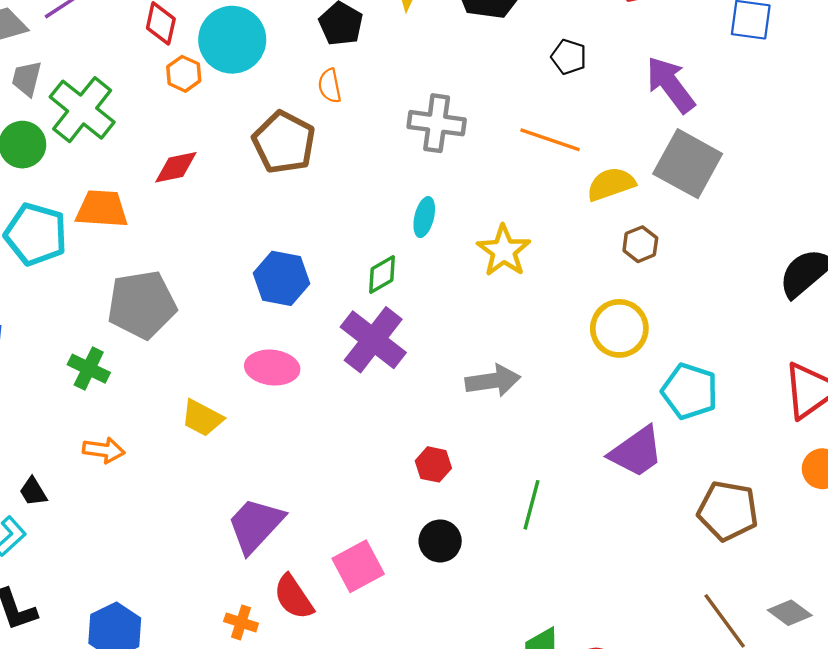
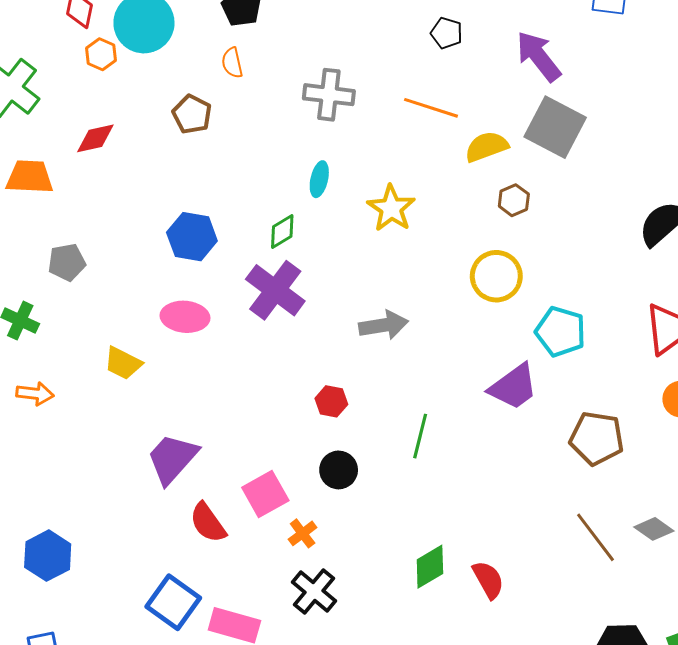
brown pentagon: (284, 142) -> (192, 114), size x0.7
gray pentagon: (142, 305) -> (67, 262), size x0.6
orange cross: (241, 622) -> (303, 533), moved, turned 36

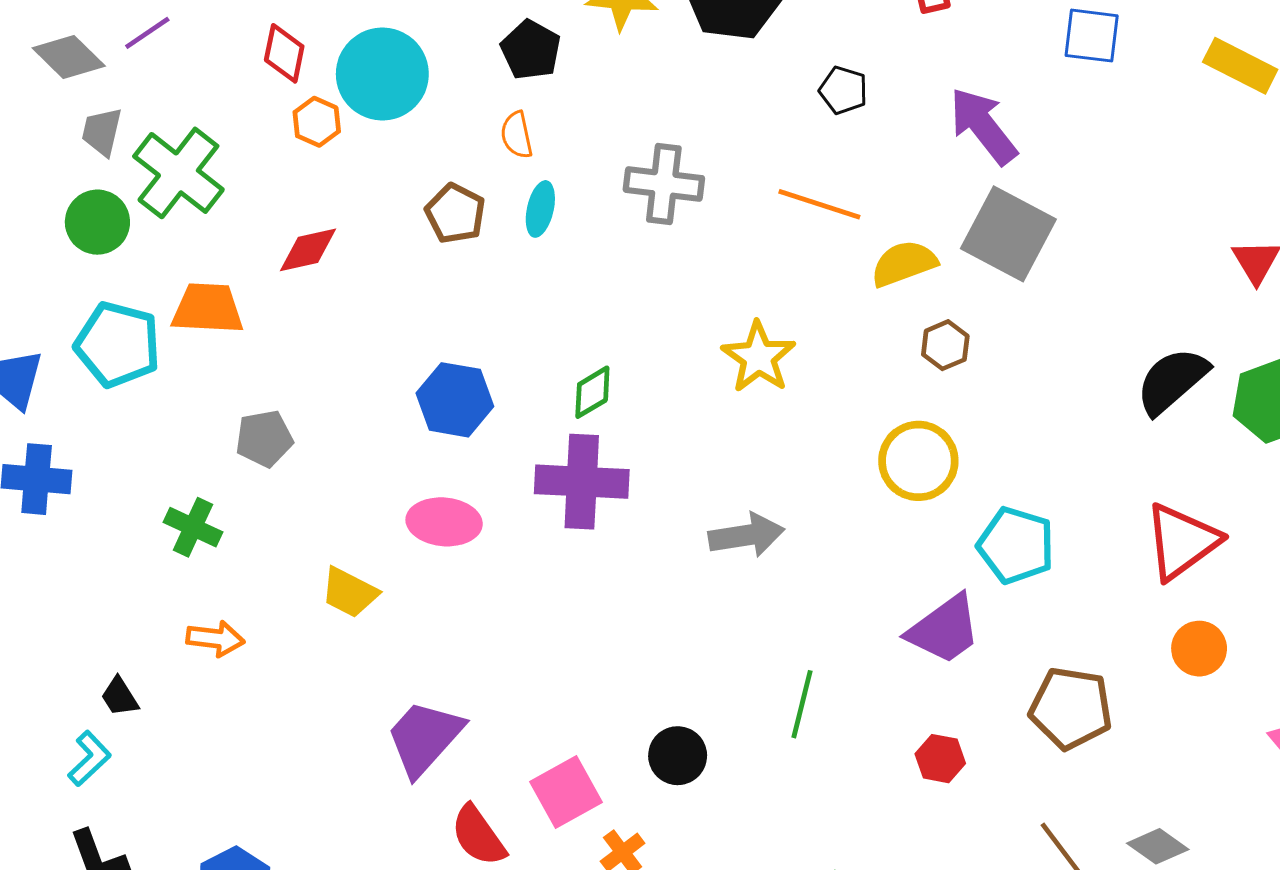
cyan ellipse: (319, 179) -> (540, 209), moved
purple cross: (275, 290) -> (582, 482), turned -34
red hexagon: (331, 401) -> (940, 759), moved

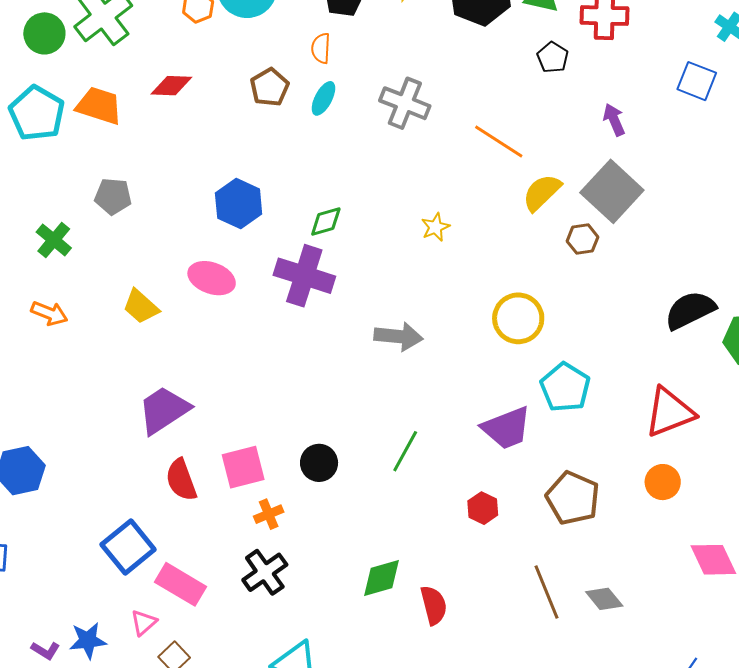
black pentagon: (843, 90) -> (553, 57), moved
purple arrow: (983, 126) -> (614, 120), size x0.6
yellow semicircle: (904, 263) -> (542, 193), turned -39
brown hexagon: (945, 345) -> (582, 239), moved
yellow star: (759, 357) -> (435, 227), size x0.6

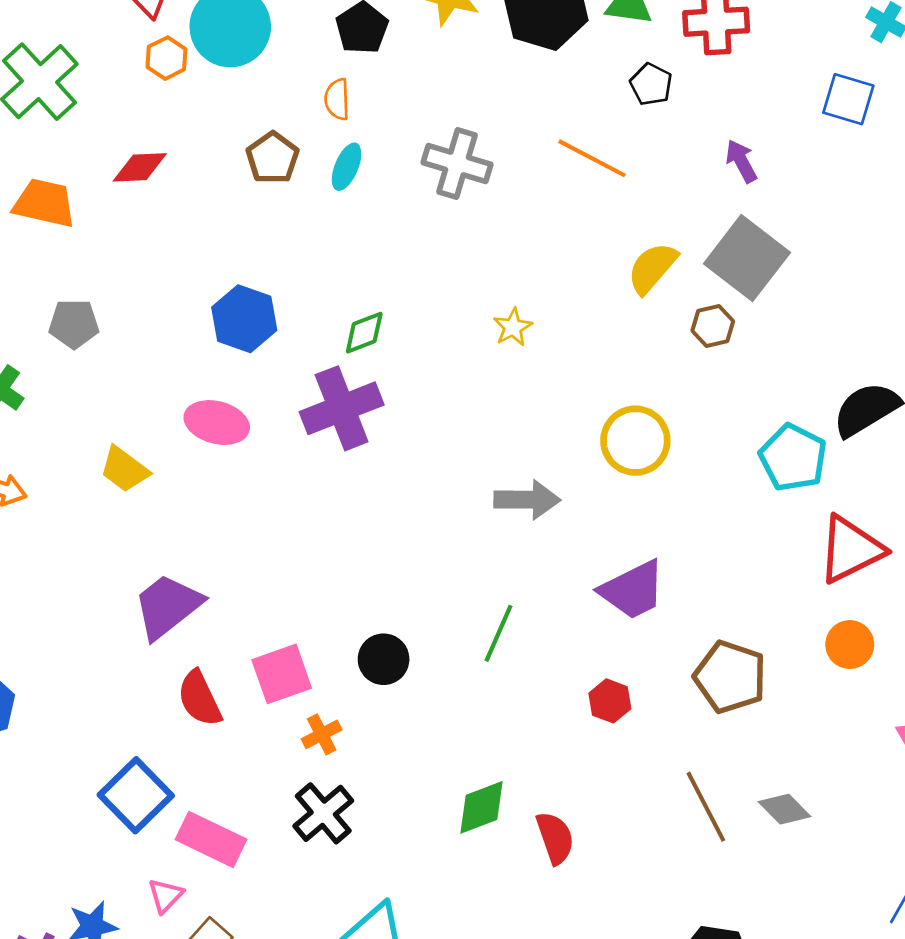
orange line: (499, 142) -> (592, 158), moved
purple cross: (304, 276) -> (342, 408), turned -34
gray arrow: (398, 336) -> (527, 500), moved
cyan pentagon: (565, 387) -> (793, 458), moved

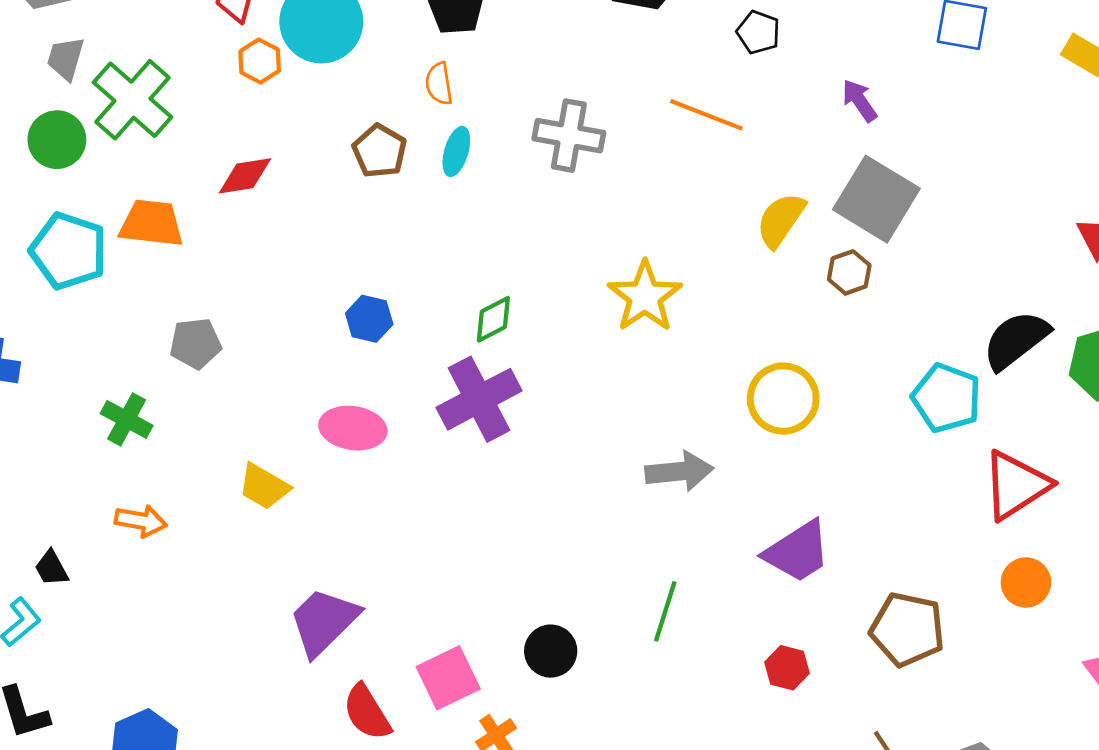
blue hexagon: (244, 319) -> (369, 319), size x0.7
yellow star: (513, 327) -> (645, 297), size x1.8

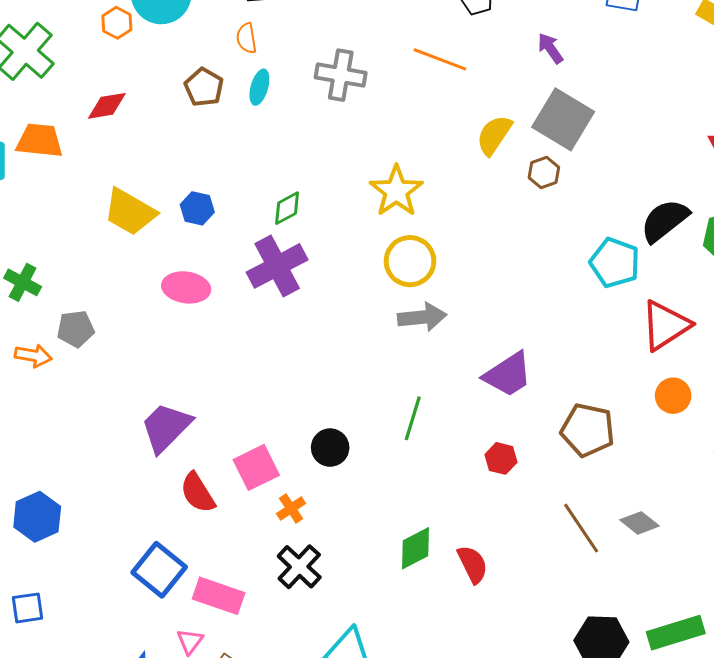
gray pentagon: (195, 343) -> (76, 329), moved
yellow circle: (783, 399) -> (410, 261), moved
yellow trapezoid: (264, 487) -> (130, 212), moved, size x1.4

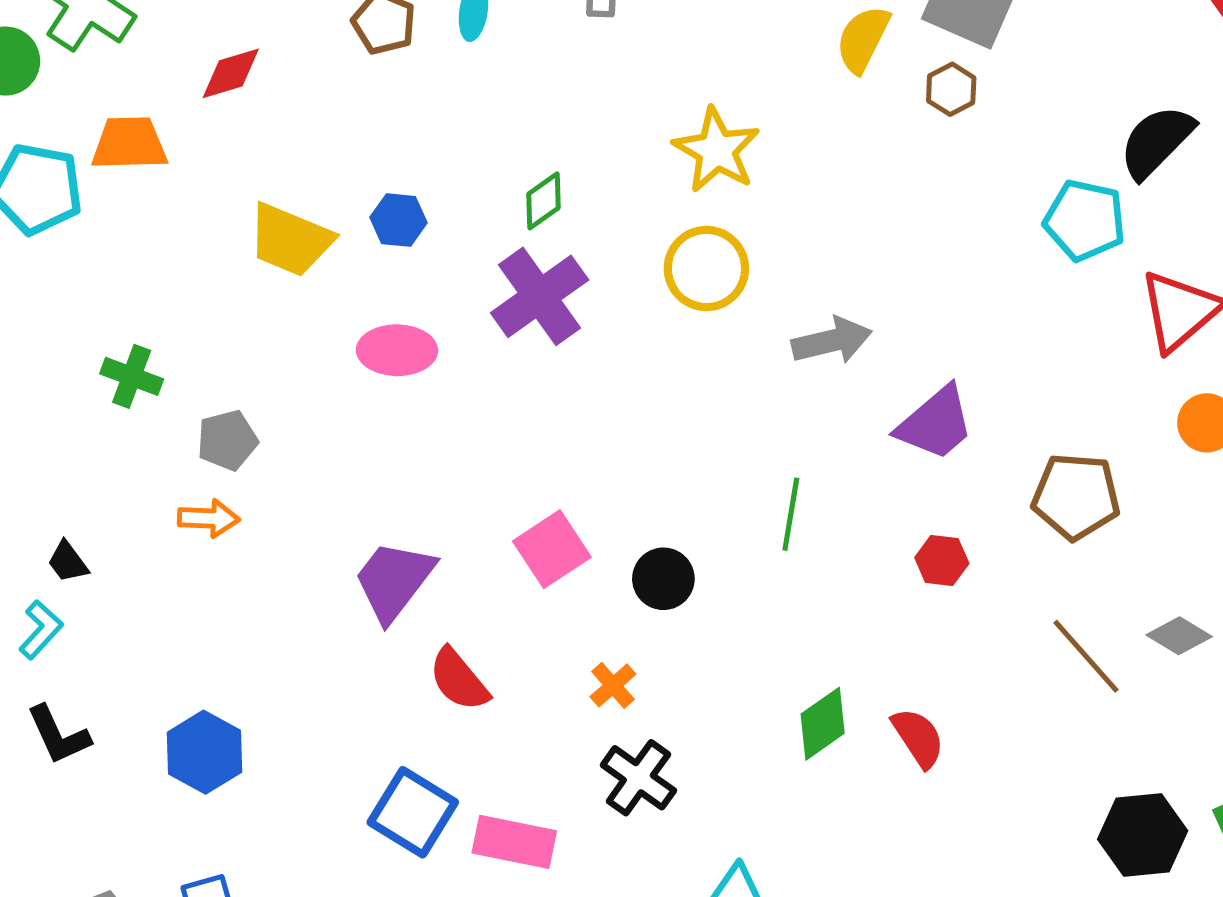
yellow circle: (410, 261) -> (706, 268), moved
gray arrow: (422, 317) -> (832, 341), moved
orange arrow: (33, 356) -> (209, 518), moved
pink square: (256, 467) -> (552, 549), moved

